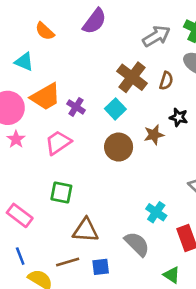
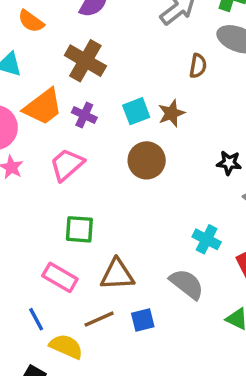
brown cross: (132, 77) -> (85, 61), moved
cyan square: (115, 109) -> (136, 111), turned 30
black star: (179, 117) -> (229, 163), moved
brown star: (154, 135) -> (171, 113), moved
pink rectangle: (20, 215) -> (60, 277), moved

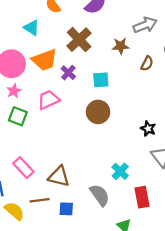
brown star: (171, 113) -> (121, 46), moved
green square: (79, 229) -> (18, 116), moved

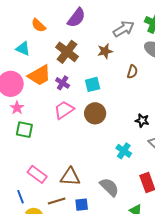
brown semicircle: (147, 63) -> (132, 72), moved
pink trapezoid: (48, 100) -> (64, 110), moved
cyan cross: (120, 171) -> (124, 151), moved

